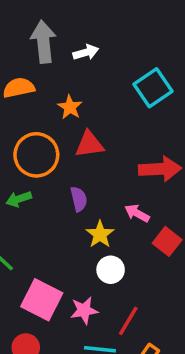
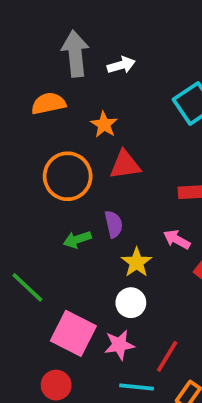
green arrow: (19, 199) -> (77, 239), moved
white circle: (111, 270) -> (131, 303), moved

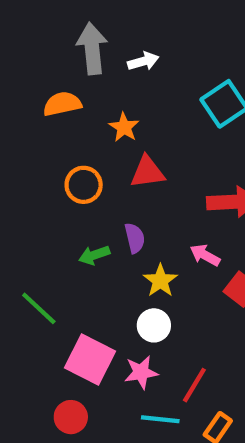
orange circle: (68, 176) -> (84, 185), size x0.7

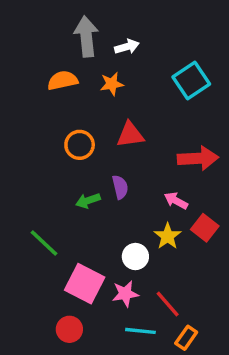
orange star: (124, 127) -> (112, 84), moved, turned 30
yellow star: (160, 281) -> (168, 236), moved
red line: (194, 385) -> (168, 304), turned -72

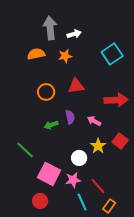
pink arrow: (176, 201) -> (94, 121), moved
cyan line: (140, 331) -> (82, 202), turned 60

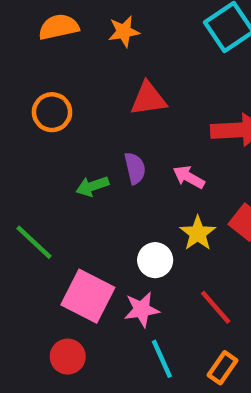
orange circle: (46, 92) -> (52, 112), moved
red line: (98, 186) -> (216, 307), moved

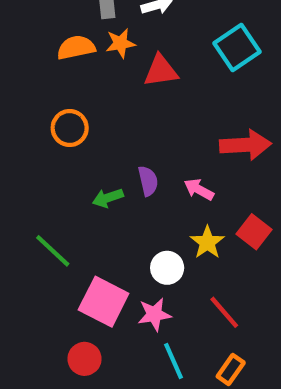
orange star: (124, 31) -> (121, 43), moved
red triangle: (148, 99) -> (161, 71), moved

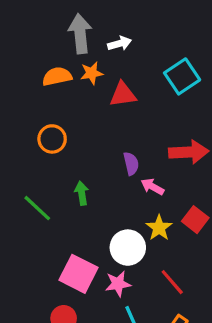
purple semicircle: (148, 181) -> (131, 164), moved
green arrow: (108, 198) -> (82, 193), turned 100
green line: (53, 251) -> (37, 208), moved
white circle: (167, 268) -> (128, 248), size x1.4

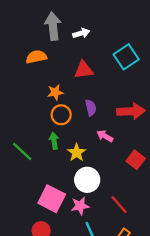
orange star: (92, 73) -> (55, 92), moved
orange circle: (52, 139) -> (61, 115), moved
purple semicircle: (131, 164) -> (91, 108), moved
yellow star: (159, 228) -> (77, 153), moved

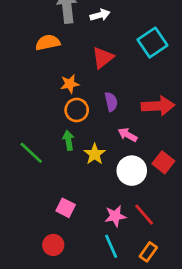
red triangle: (84, 70) -> (103, 58), turned -30
white circle: (87, 180) -> (132, 171), moved
pink square: (52, 199) -> (66, 208), size x0.6
pink star: (80, 206) -> (115, 216), moved

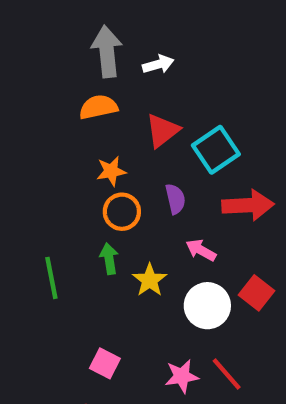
orange semicircle: (48, 43) -> (98, 107), moved
cyan square: (152, 43) -> (216, 150), moved
green line: (31, 153) -> (51, 278), turned 36

